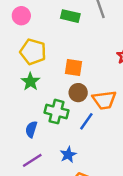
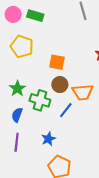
green rectangle: (70, 16) -> (35, 16), moved
green star: (30, 82) -> (17, 89), moved
purple line: (32, 160) -> (17, 142), turned -54

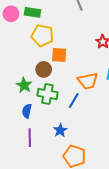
yellow pentagon: (22, 47) -> (42, 35), moved
brown circle: (60, 85) -> (44, 69), moved

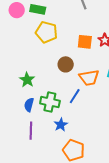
orange square: (59, 55) -> (85, 42), moved
brown circle: (44, 69) -> (66, 64), moved
green cross: (47, 94) -> (50, 102), moved

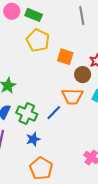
orange square: (85, 42) -> (65, 57), moved
brown circle: (66, 64) -> (83, 75), moved

